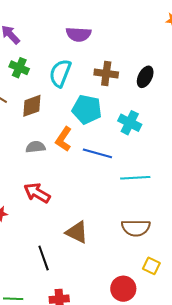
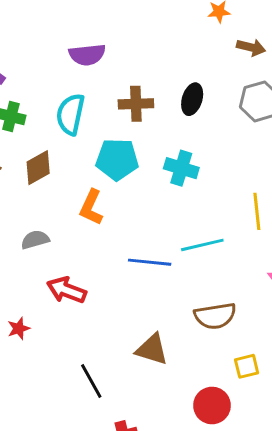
gray semicircle: (36, 147) -> (35, 240), moved
blue line: (97, 153) -> (150, 262), moved
brown triangle: (77, 232) -> (152, 349), moved
yellow square: (151, 266) -> (247, 366), turned -30

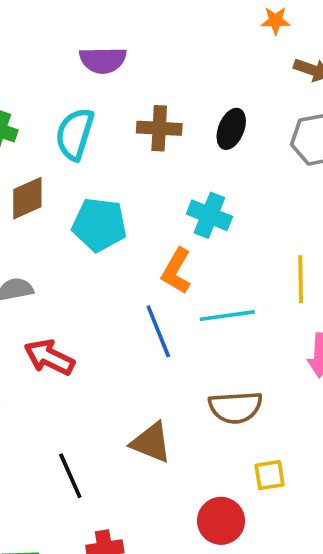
cyan pentagon: (117, 159) -> (99, 225), moved
orange L-shape: (91, 207) -> (176, 271), moved
blue line: (150, 262) -> (158, 331), turned 57

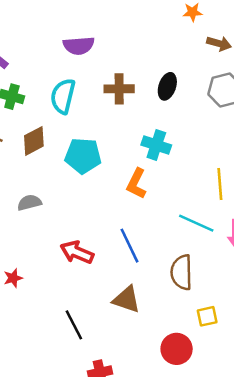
cyan line: (227, 316) -> (196, 223), moved, turned 36
blue line: (158, 331) -> (130, 246), moved
red arrow: (49, 357) -> (77, 252), moved
brown semicircle: (235, 407) -> (182, 272), turned 96

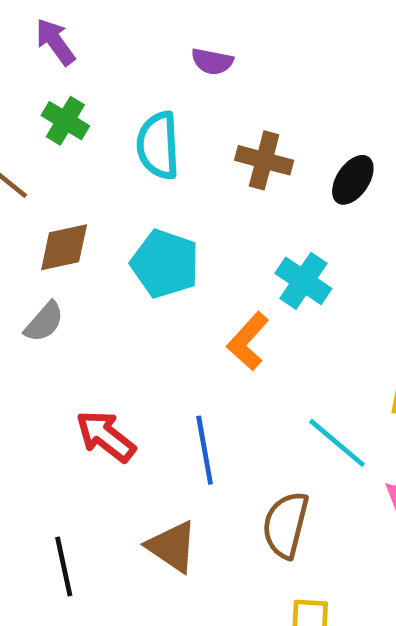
purple semicircle: (79, 46) -> (212, 61), size x0.7
cyan semicircle: (63, 96) -> (158, 145), turned -32
brown diamond: (34, 141) -> (64, 247), moved
gray semicircle: (29, 203) -> (44, 322), turned 130

